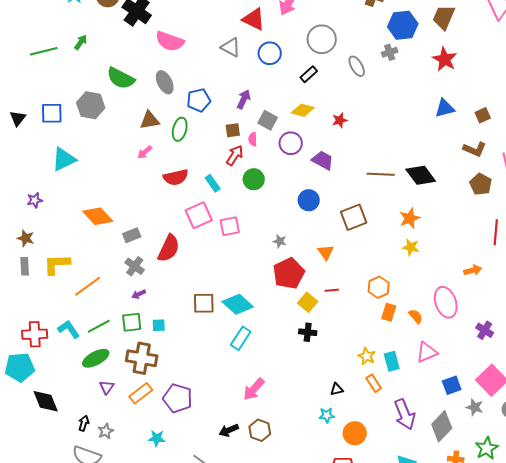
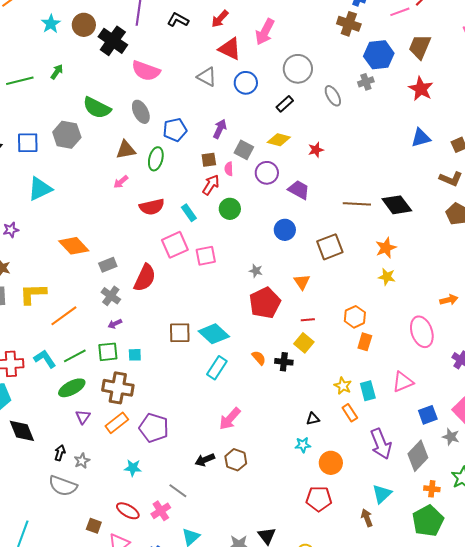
yellow square: (308, 302) -> (304, 343), moved
orange semicircle: (416, 316) -> (259, 358), moved

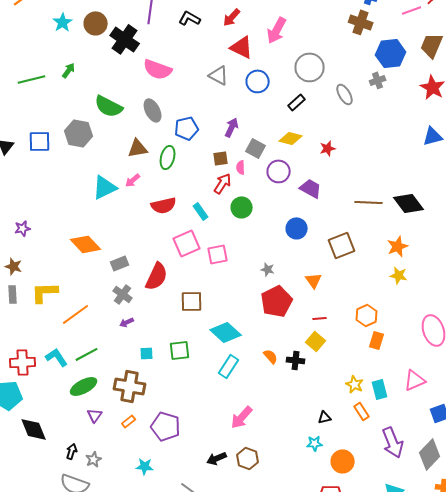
cyan triangle: (40, 189) -> (105, 187), moved
brown square: (180, 333) -> (192, 301), moved
green square: (108, 352) -> (180, 350), moved
orange rectangle: (117, 423) -> (129, 421), size x0.6

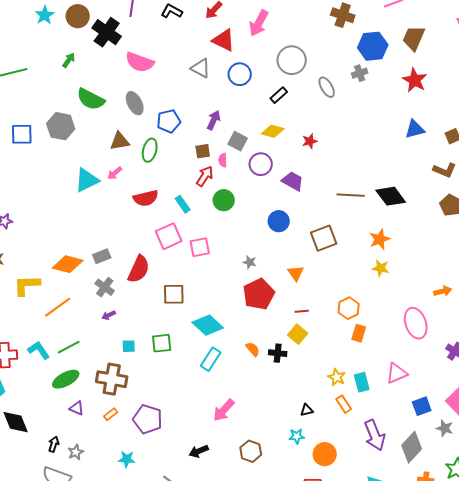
green arrow: (69, 70) -> (69, 60), moved
orange diamond: (86, 244) -> (68, 264), moved, turned -32
purple triangle: (95, 415) -> (77, 408), turned -42
brown hexagon: (248, 458) -> (251, 451), moved

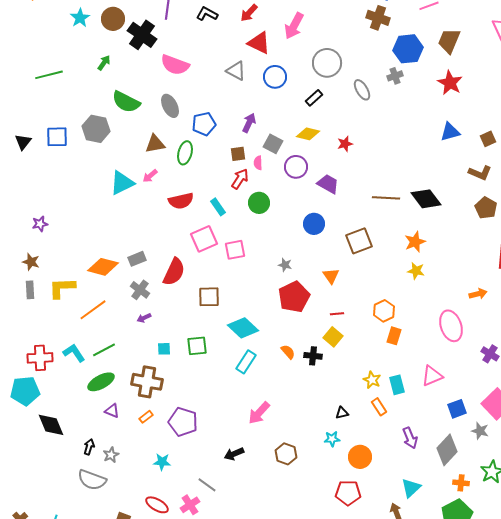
purple arrow: (375, 435) -> (410, 438), size x0.7

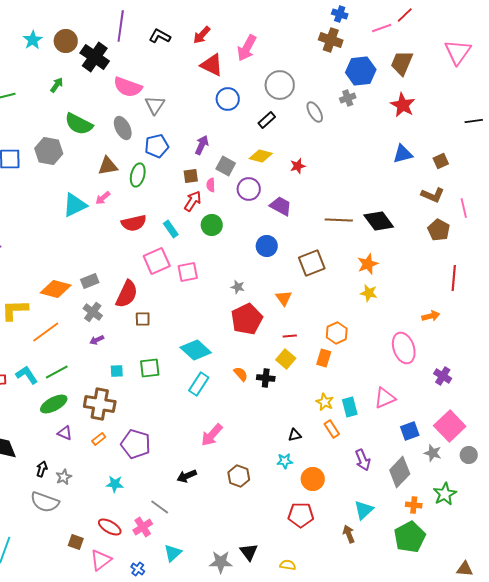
gray triangle: (236, 71) -> (155, 105), moved, turned 35
brown square: (209, 297) -> (143, 319), moved, size x0.7
orange rectangle: (394, 336) -> (324, 358), moved

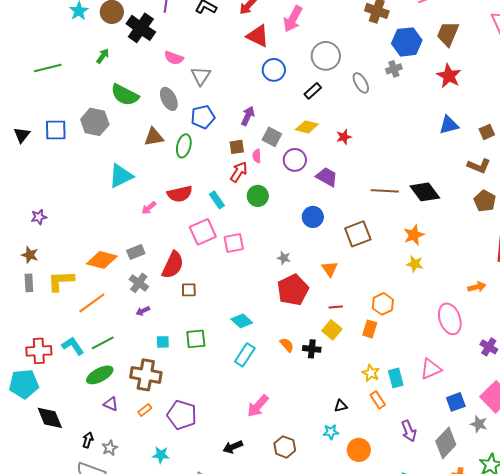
pink semicircle: (128, 87) -> (174, 58), size x0.7
pink arrow: (103, 198) -> (149, 208), moved
cyan diamond: (196, 350) -> (242, 321), size x0.7

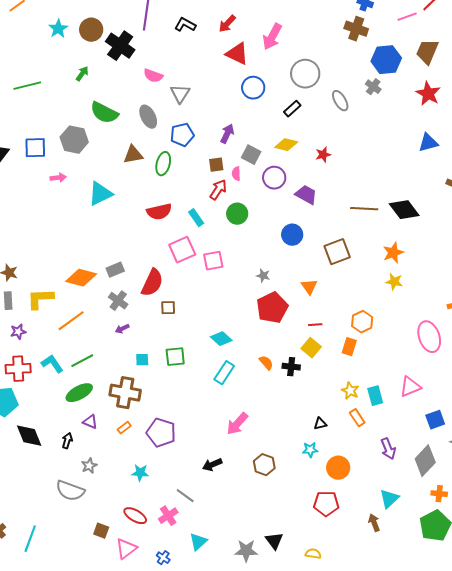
gray cross: (394, 69) -> (373, 87), turned -35
pink arrow: (149, 208) -> (58, 178), moved, turned -147
purple star: (39, 217) -> (18, 332), moved
black arrow: (88, 440) -> (67, 441), moved

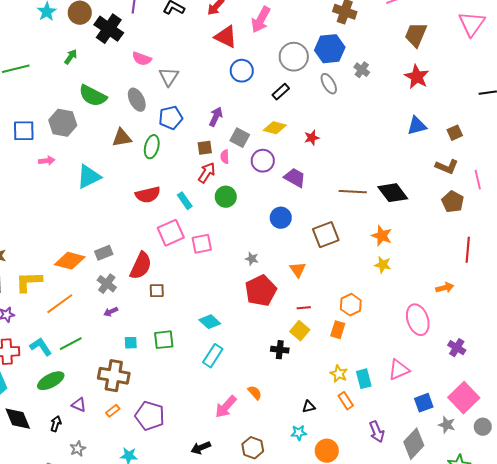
blue hexagon: (386, 60) -> (330, 49), moved
orange star: (393, 253) -> (382, 236), turned -30
orange semicircle: (266, 363) -> (255, 393), moved
green ellipse: (79, 393) -> (51, 381), moved

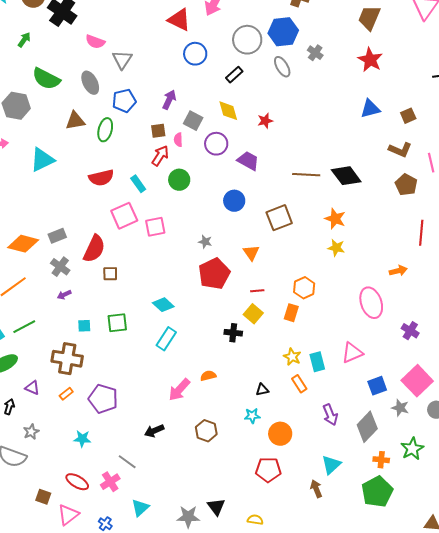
yellow diamond: (275, 128) -> (228, 111), turned 60
orange semicircle: (255, 393) -> (208, 376), turned -63

